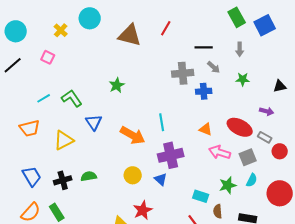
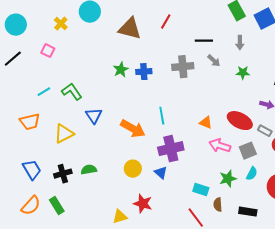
green star: (117, 85) -> (121, 70), moved
blue cross: (204, 91) -> (144, 72), moved
red star: (143, 210) -> (143, 204), turned -30

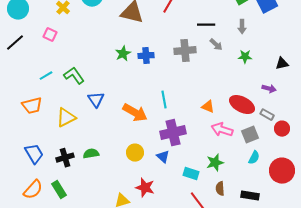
green star: (228, 179) -> (215, 163), moved
cyan rectangle: (201, 190) -> (191, 174), moved

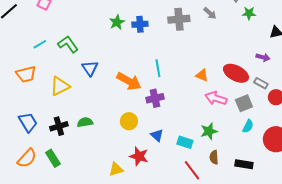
green star: (245, 57) -> (249, 13), moved
purple cross: (173, 133) -> (155, 98), moved, size x0.7
blue triangle: (163, 157) -> (157, 135), moved

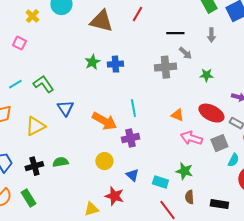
green star: (249, 13) -> (206, 75), moved
gray cross: (179, 19) -> (165, 67), moved
cyan semicircle: (248, 126) -> (233, 160), moved
green star: (209, 131) -> (184, 171), turned 30

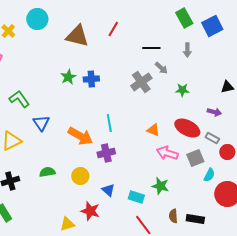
gray cross: (165, 67) -> (141, 82), turned -30
green semicircle: (60, 162) -> (47, 172), moved
brown semicircle: (189, 197) -> (173, 216), moved

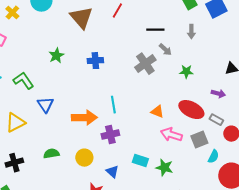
brown triangle: (77, 36) -> (81, 18), turned 35
green star: (68, 77) -> (56, 56), moved
orange arrow: (80, 136) -> (84, 118), turned -30
cyan rectangle: (136, 197) -> (140, 161), moved

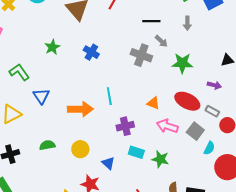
blue cross: (95, 61) -> (91, 52), turned 35
gray cross: (145, 64) -> (141, 55), turned -35
green star: (186, 72) -> (182, 63), size x1.5
purple cross: (110, 135) -> (125, 126), moved
gray square: (199, 140) -> (195, 131), turned -30

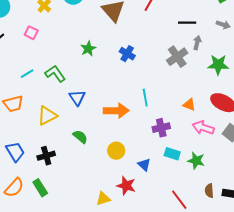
gray arrow: (187, 23) -> (223, 25), turned -72
gray arrow: (161, 41) -> (197, 43), turned -120
gray cross: (141, 55) -> (177, 57), turned 35
green semicircle: (47, 145) -> (80, 137), moved, turned 49

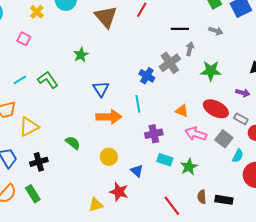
blue cross: (127, 54) -> (147, 76), moved
blue triangle: (77, 98) -> (101, 89), moved
yellow triangle: (47, 116) -> (29, 127), moved
green star: (196, 161) -> (189, 167), turned 30

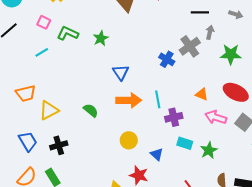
cyan line: (20, 80) -> (42, 52), moved
green L-shape: (48, 80) -> (68, 33), moved, turned -30
cyan line: (138, 104) -> (158, 99), moved
green semicircle: (73, 143) -> (91, 110), moved

